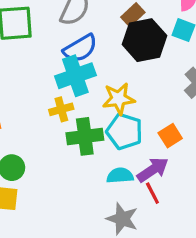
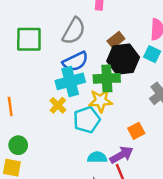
yellow cross: (61, 109) -> (58, 105), turned -35
cyan pentagon: (124, 131) -> (87, 120), moved, turned 30
green cross: (85, 136) -> (107, 78), moved

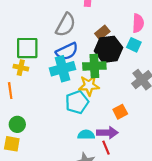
green square: (29, 39) -> (27, 48), moved
yellow cross: (58, 105) -> (21, 68), moved, turned -32
purple arrow: (122, 155) -> (107, 133), turned 30

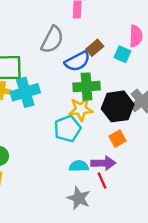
cyan square: (134, 45) -> (122, 54), moved
black hexagon: (108, 49) -> (118, 106), moved
blue semicircle: (67, 51) -> (77, 61), moved
cyan cross: (62, 69) -> (25, 92), moved

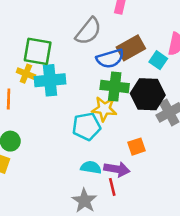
brown rectangle: (95, 48) -> (131, 48), size x1.5
black hexagon: (118, 106) -> (148, 94), moved

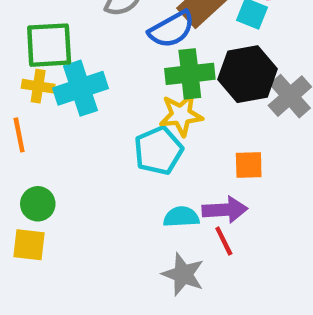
orange square: (136, 147) -> (249, 165), turned 30

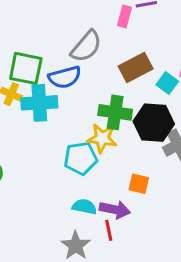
blue semicircle: (172, 29) -> (65, 77), moved

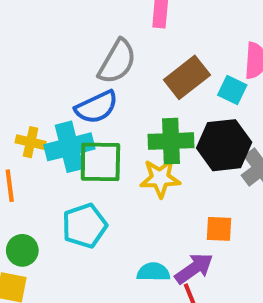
green square: (26, 68) -> (100, 162), moved
cyan pentagon: (81, 158) -> (84, 226), moved
purple arrow: (115, 210) -> (194, 268), turned -36

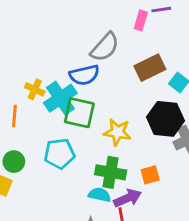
green cross: (171, 141) -> (111, 172), moved
cyan cross: (69, 147) -> (60, 98), turned -32
orange square: (219, 229) -> (150, 175), turned -30

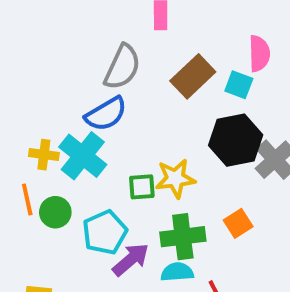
green square: (79, 113) -> (142, 187), moved, size x0.6
green circle: (14, 162) -> (55, 212), moved
purple arrow: (128, 198) -> (131, 260), moved

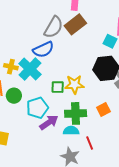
brown rectangle: (193, 76) -> (75, 24), moved

